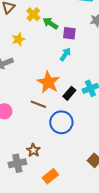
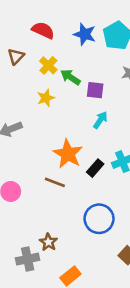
yellow star: (18, 39) -> (46, 98), moved
cyan arrow: (65, 54) -> (100, 120), moved
blue circle: (61, 122) -> (99, 219), moved

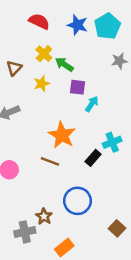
brown triangle: (16, 56) -> (14, 68), moved
purple square: (95, 90) -> (77, 87), moved
black rectangle: (95, 168) -> (93, 158), moved
blue circle: (99, 219) -> (77, 201), moved

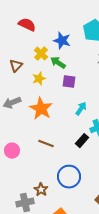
red semicircle: (39, 21) -> (27, 25), moved
blue star: (77, 25) -> (62, 41), moved
cyan arrow: (92, 104) -> (81, 109), moved
orange star: (62, 135) -> (41, 109), moved

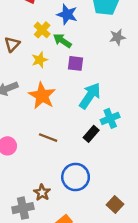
cyan arrow: (81, 109) -> (90, 96), size x1.6

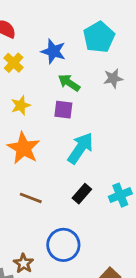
yellow cross: (42, 30) -> (14, 63), moved
green arrow: (62, 41) -> (69, 83), moved
cyan cross: (110, 118) -> (120, 195), moved

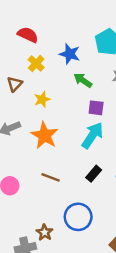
purple square: (63, 110) -> (96, 108), moved

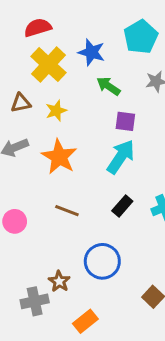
red semicircle: (28, 35) -> (38, 28), turned -42
yellow cross: (36, 63) -> (48, 65), size x1.6
brown triangle: (15, 84) -> (21, 103), moved, turned 35

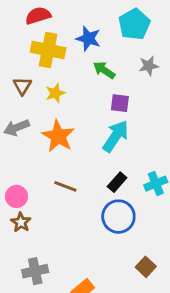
yellow cross: (48, 65) -> (48, 50), turned -32
brown triangle: (21, 103) -> (22, 86), turned -48
blue circle: (102, 261) -> (118, 217), moved
brown star: (59, 281) -> (21, 222), moved

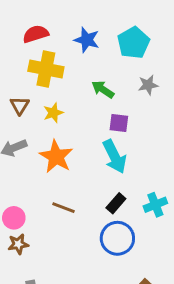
blue star: (88, 39) -> (87, 40), moved
cyan arrow: (116, 136) -> (115, 157), turned 120
brown star: (21, 222) -> (18, 244), turned 30

